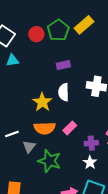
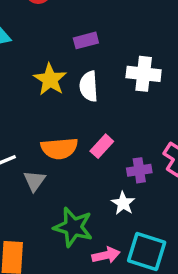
yellow star: (42, 102) -> (50, 79), moved
green star: (50, 161) -> (73, 227), moved
white star: (90, 162) -> (123, 203), moved

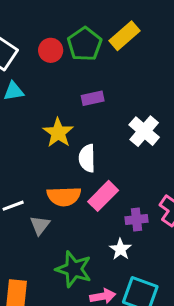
white cross: (144, 74) -> (144, 131), turned 32
white semicircle: (89, 86) -> (87, 158), moved
pink rectangle: (102, 146) -> (103, 196), size x1.4

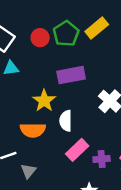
purple rectangle: (93, 98) -> (71, 75), size x1.6
orange semicircle: (64, 196) -> (33, 130), moved
purple cross: (137, 220) -> (102, 159), moved

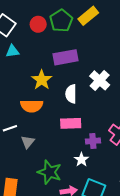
white semicircle: (66, 121) -> (71, 94), moved
pink rectangle: (77, 150) -> (71, 123), turned 42
purple cross: (102, 159) -> (93, 141), moved

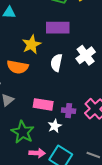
pink rectangle: (71, 123) -> (43, 104), moved

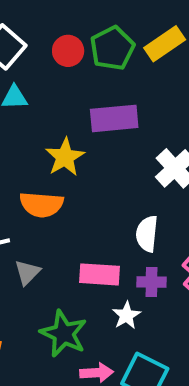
white semicircle: (56, 63) -> (147, 234), moved

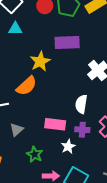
orange semicircle: (41, 205) -> (26, 86), turned -50
gray triangle: (27, 272) -> (17, 130), moved
green star: (64, 334) -> (35, 154), size x0.7

